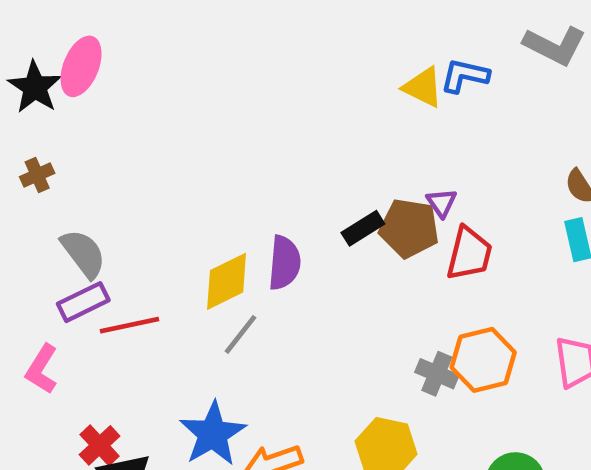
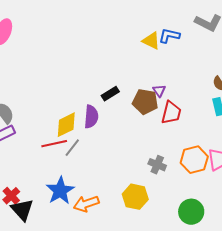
black rectangle: (363, 228) -> (110, 94), moved
red line: (130, 325) -> (54, 144), moved
orange hexagon: (483, 360) -> (194, 160), moved

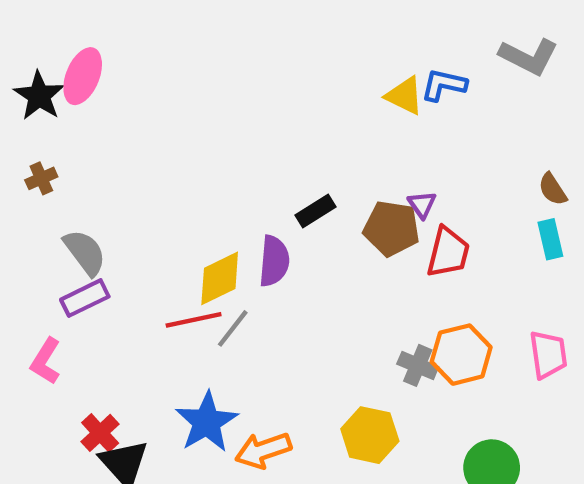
orange hexagon: (194, 160) -> (461, 355), moved

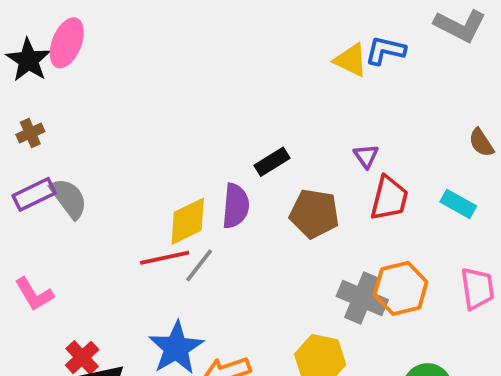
brown pentagon: (392, 228) -> (314, 214), moved
cyan rectangle: (550, 239) -> (458, 204), moved, turned -48
purple rectangle: (85, 298) -> (34, 194), moved
pink L-shape: (46, 361) -> (34, 294), turned -63
gray cross: (418, 365) -> (362, 298), size x1.4

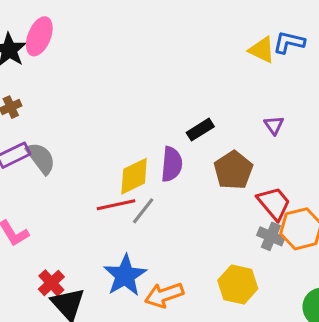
red trapezoid: (389, 198) -> (274, 203), moved, turned -54
brown pentagon: (314, 214) -> (233, 170), turned 30
gray cross: (362, 298) -> (271, 236), size x0.7

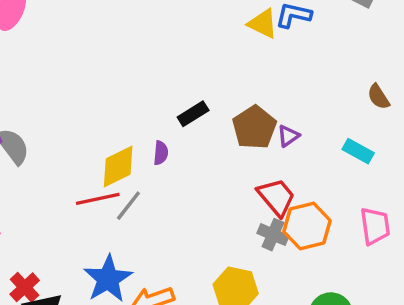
purple triangle: (274, 125) -> (288, 136), moved, turned 30
purple semicircle: (172, 164) -> (161, 153), size x0.6
brown pentagon: (233, 170) -> (254, 127), moved

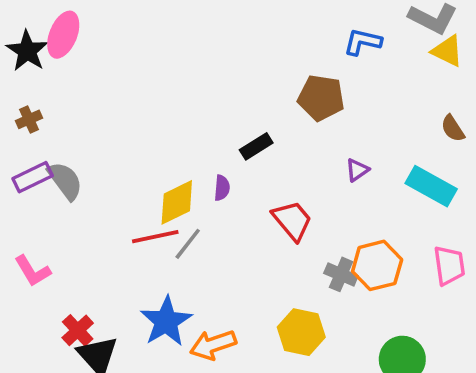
yellow triangle: (263, 24) -> (447, 51), moved
brown pentagon: (254, 127) -> (321, 98), moved, turned -30
cyan rectangle: (358, 151) -> (431, 186), size x1.5
red trapezoid: (276, 197) -> (292, 220), moved

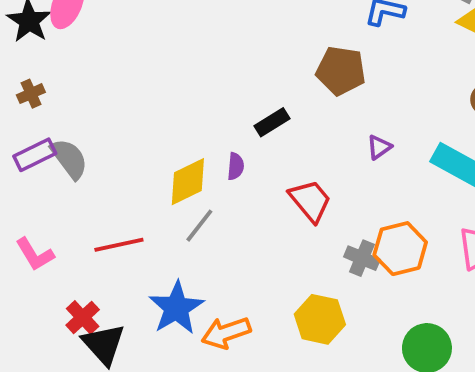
red line: (155, 237) -> (119, 245), moved

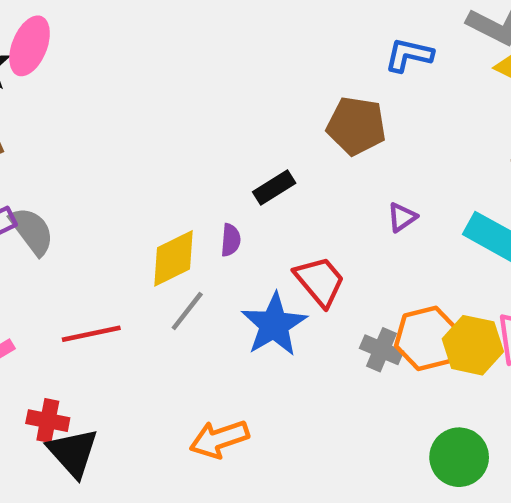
blue star: (176, 308) -> (274, 325), moved
red cross: (83, 317) -> (48, 421), turned -36
yellow hexagon: (320, 319) -> (473, 345), moved

